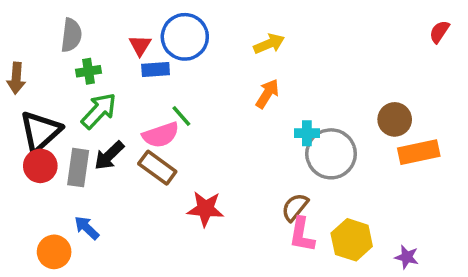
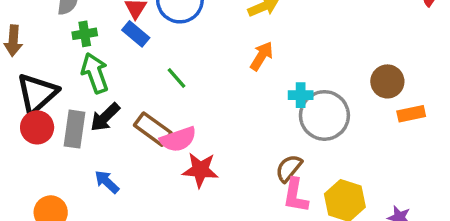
blue rectangle: (156, 70) -> (136, 34), moved, turned 44
green arrow: (99, 111) -> (95, 73), turned -63
pink semicircle: (161, 135) -> (178, 139), moved
orange rectangle: (419, 152) -> (411, 114), size x0.7
blue arrow: (87, 228) -> (107, 182), moved

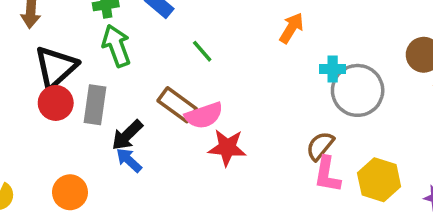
black arrow: (105, 117) -> (127, 135), moved

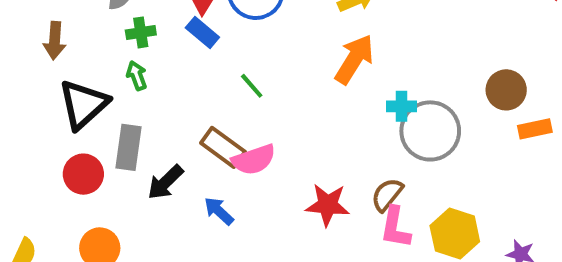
orange arrow: (291, 28) -> (354, 59), size x1.4
green arrow: (116, 46) -> (137, 76), moved, size x0.6
red circle: (56, 103) -> (83, 174), moved
red star: (227, 148) -> (328, 205), moved
blue arrow: (129, 160) -> (219, 211), moved

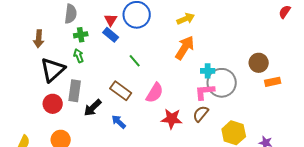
pink semicircle: (254, 160) -> (155, 93), moved, turned -40
pink L-shape: (395, 227) -> (205, 92), moved, turned 75

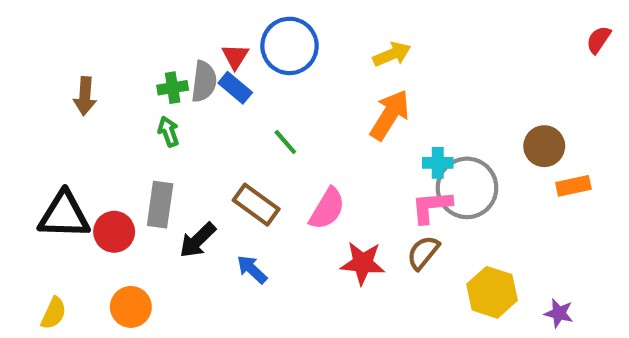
gray semicircle: (71, 14) -> (204, 81), moved
black triangle: (53, 70) -> (64, 215), moved, turned 44

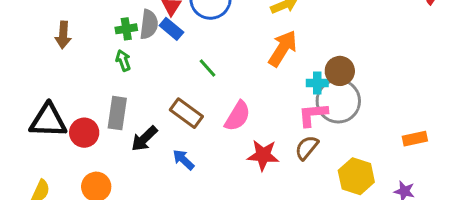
brown circle: (544, 146) -> (340, 71), moved
orange rectangle: (573, 186) -> (415, 139), moved

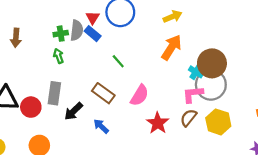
brown circle: (340, 71) -> (212, 63), size x1.4
cyan cross: (317, 83) -> (196, 72), turned 32
red star: (263, 155) -> (158, 123), turned 30
yellow hexagon: (356, 176) -> (218, 122), moved

